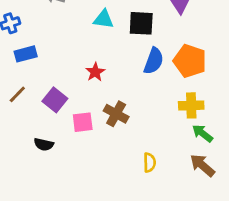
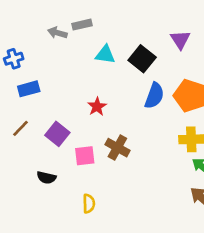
black square: (141, 23) -> (142, 59), turned 36
yellow semicircle: (149, 163) -> (89, 204), moved

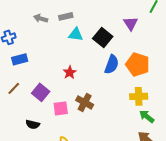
gray rectangle: (82, 25) -> (66, 16), moved

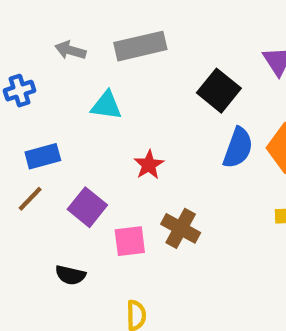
gray rectangle: (66, 16) -> (140, 46), size x1.6
gray arrow: (41, 18) -> (70, 50), moved
cyan triangle: (76, 34) -> (106, 105), moved
blue rectangle: (20, 59) -> (43, 156), moved

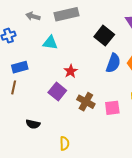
brown line: (30, 199) -> (14, 87), turned -32
purple square: (87, 207) -> (57, 92), moved
pink square: (130, 241) -> (112, 108), moved

